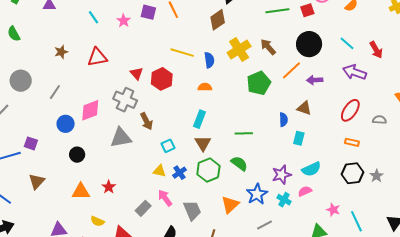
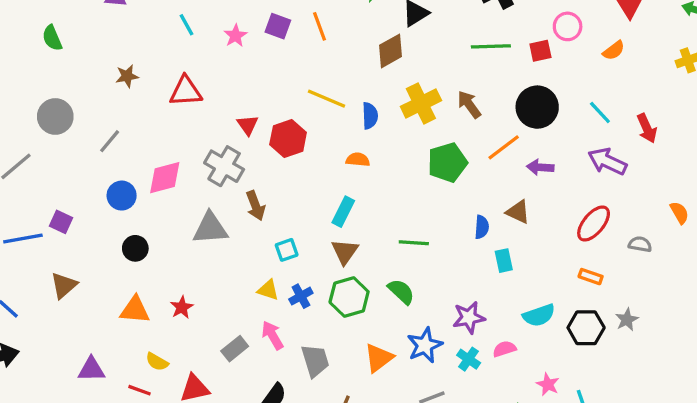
cyan rectangle: (299, 138) -> (504, 261), turned -32
cyan semicircle: (311, 169) -> (539, 315), moved
gray star: (377, 176) -> (627, 320), moved

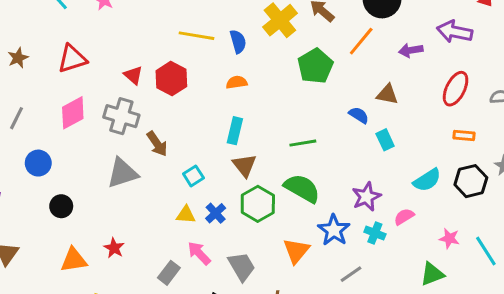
purple arrow: (540, 167) -> (411, 50), moved
pink diamond: (165, 178) -> (73, 113), moved
blue semicircle: (482, 227) -> (359, 115), turned -48
green semicircle: (401, 292) -> (302, 188), size x1.4

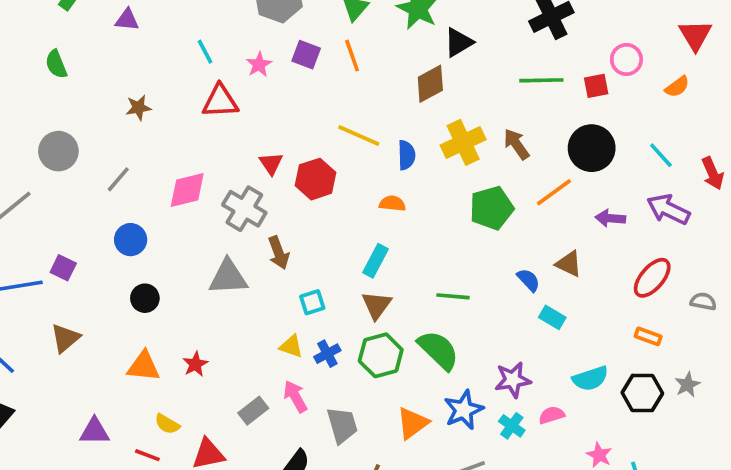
red triangle: (72, 59) -> (220, 101), moved
cyan rectangle: (385, 140) -> (552, 317), turned -48

